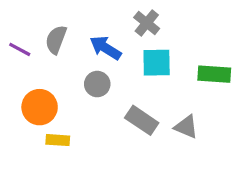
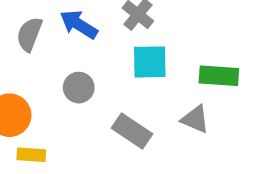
blue arrow: (105, 48) -> (79, 24), moved
gray triangle: (186, 127) -> (195, 119), moved

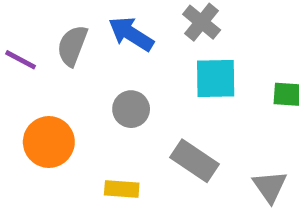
gray triangle: (195, 119) -> (270, 187), moved, turned 32
yellow rectangle: (31, 155) -> (122, 189), moved

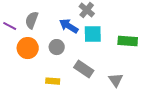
blue arrow: (131, 34) -> (69, 26), moved
orange circle: (49, 142) -> (28, 48), moved

